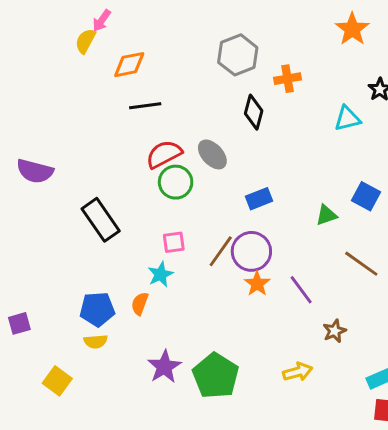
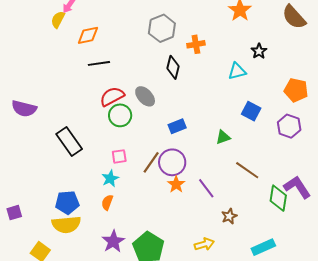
blue square: (366, 196) -> (251, 111), moved
orange semicircle: (140, 304) -> (107, 202), moved
yellow semicircle: (96, 341) -> (66, 225), size x1.8

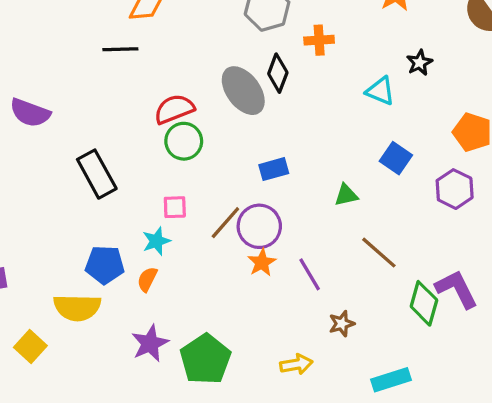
black line: (99, 63) -> (120, 49), moved
cyan triangle: (237, 71) -> (380, 91), turned 30
gray ellipse: (145, 96) -> (243, 91), moved, size x1.4
blue pentagon: (67, 203) -> (105, 265), moved

